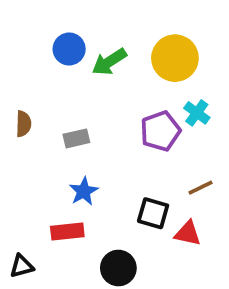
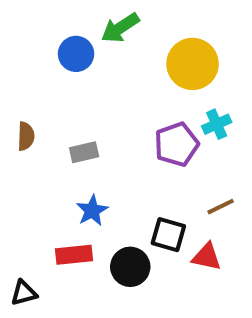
green arrow: (109, 62) -> (120, 28), moved
cyan cross: (197, 113) -> (217, 124), turned 30
black circle: (118, 268) -> (130, 267), moved

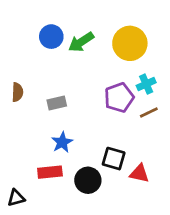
green arrow: (120, 28) -> (81, 42), moved
brown line: (221, 207) -> (149, 112), moved

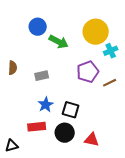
green arrow: (81, 42) -> (59, 42), moved, turned -120
cyan cross: (146, 84) -> (111, 51), moved
black square: (114, 159) -> (71, 110), moved
red triangle: (139, 173) -> (92, 140), moved

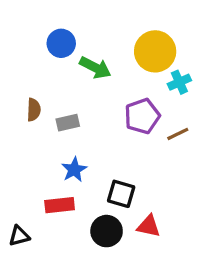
brown semicircle: (13, 68) -> (34, 110), moved
black square: (71, 110) -> (121, 194), moved
black circle: (65, 133) -> (107, 231), moved

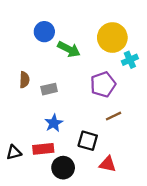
brown line: (178, 134) -> (113, 116), moved
black circle: (107, 231) -> (63, 168), moved
black triangle: (19, 236) -> (14, 152), moved

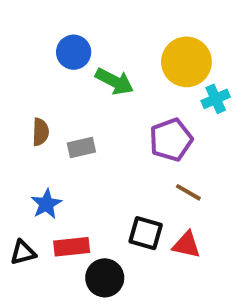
brown line: (113, 116) -> (188, 192), turned 56
blue star: (54, 123) -> (46, 204), moved
red triangle: (108, 164) -> (186, 245), moved

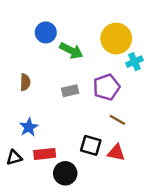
gray rectangle: (81, 148) -> (70, 91), moved

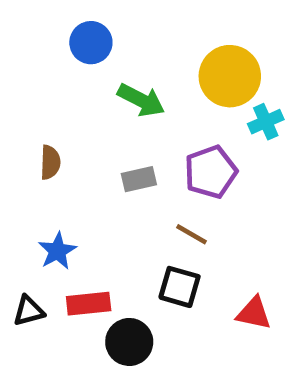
blue circle: (46, 32) -> (91, 43), moved
brown line: (117, 120) -> (192, 234), moved
red triangle: (116, 153) -> (254, 313), moved

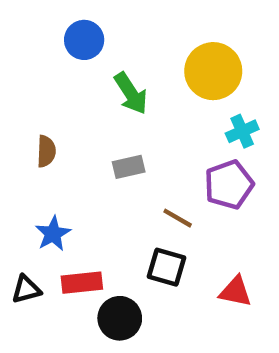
green arrow: (141, 100) -> (131, 93), turned 30
cyan cross: (266, 122) -> (242, 131), moved
purple pentagon: (211, 172) -> (229, 185), moved

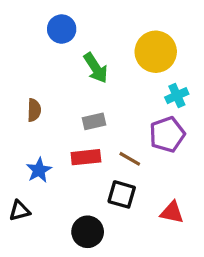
red rectangle: (82, 283) -> (86, 157), moved

